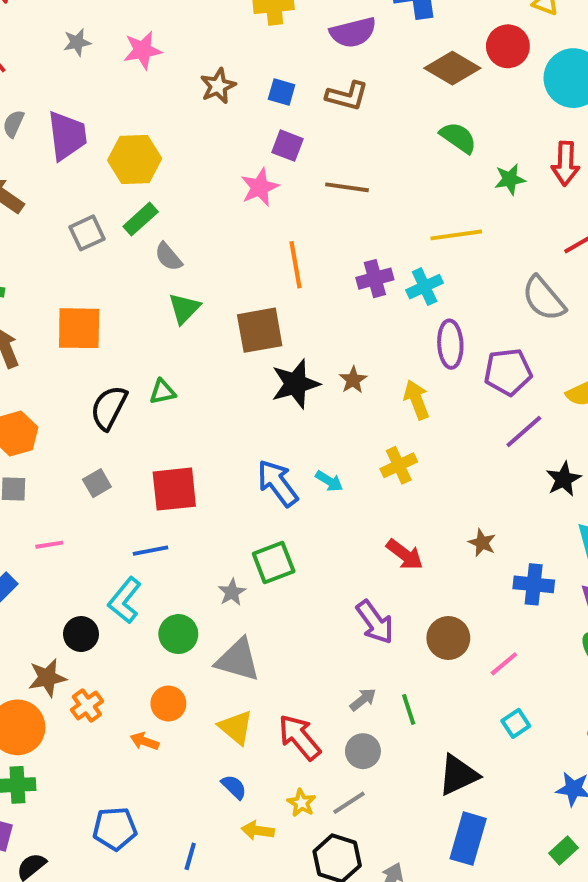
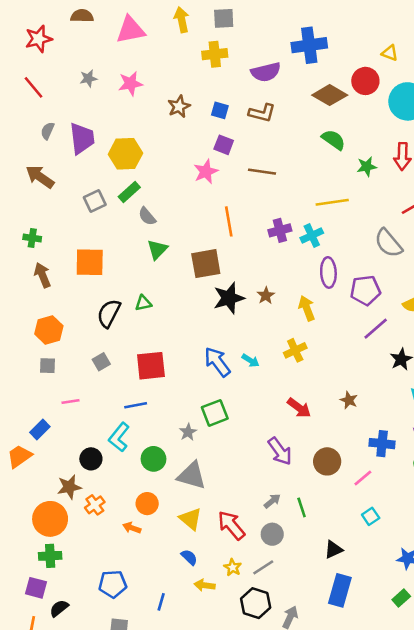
blue cross: (534, 584) -> (382, 444), moved
black triangle: (458, 775) -> (334, 550), size x0.7

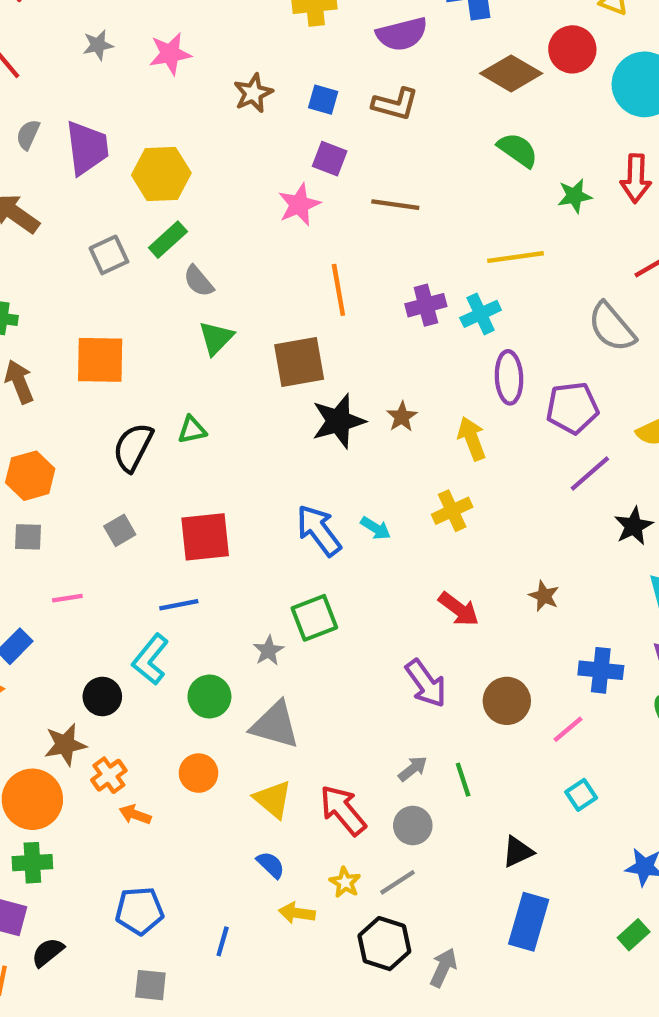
orange arrow: (132, 528) -> (135, 815), moved

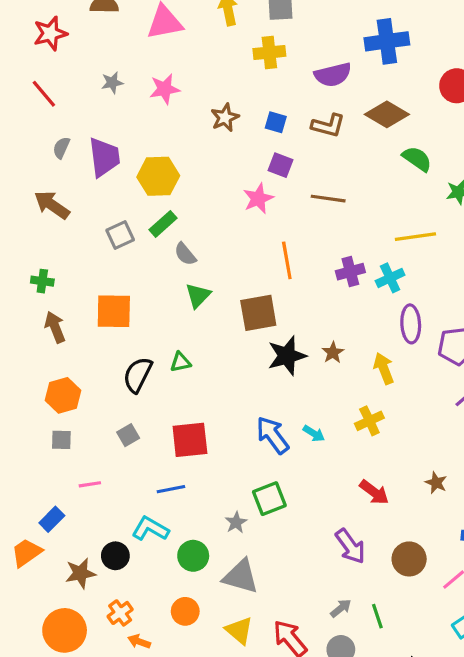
brown diamond: (511, 73) -> (387, 114), moved
cyan L-shape: (150, 659) -> (150, 529), turned 81
brown star: (65, 745) -> (80, 573), moved

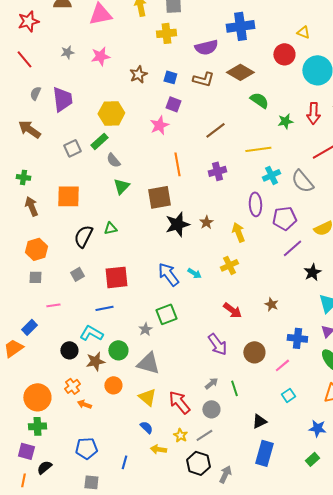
yellow hexagon: (158, 176) -> (111, 113), moved
brown line: (328, 199) -> (215, 130), moved, turned -45
cyan cross: (390, 278) -> (271, 175), moved
brown star: (80, 573) -> (95, 361), moved

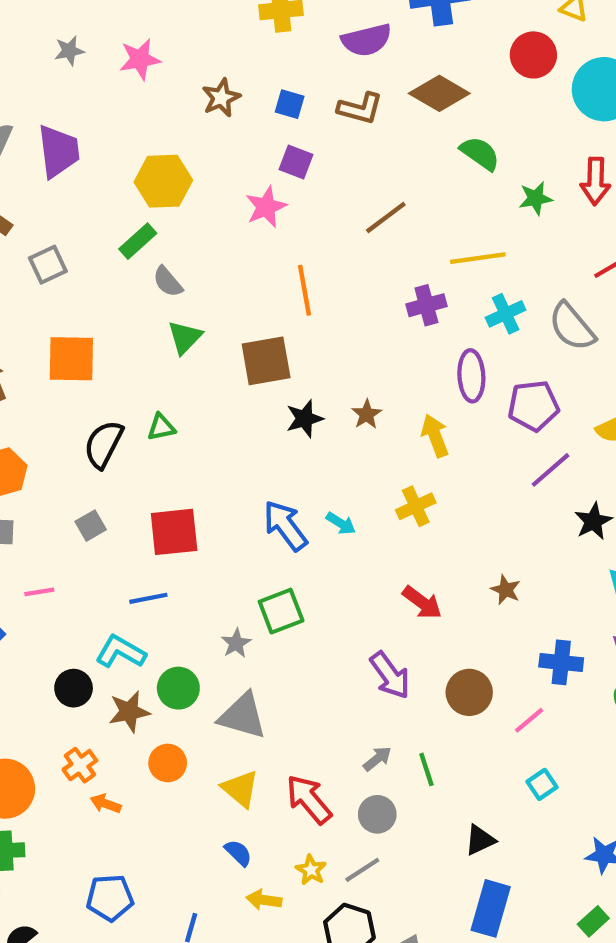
gray square: (72, 148) -> (48, 265), moved
purple cross: (217, 171) -> (426, 305), moved
black star: (177, 224) -> (305, 419), size x0.7

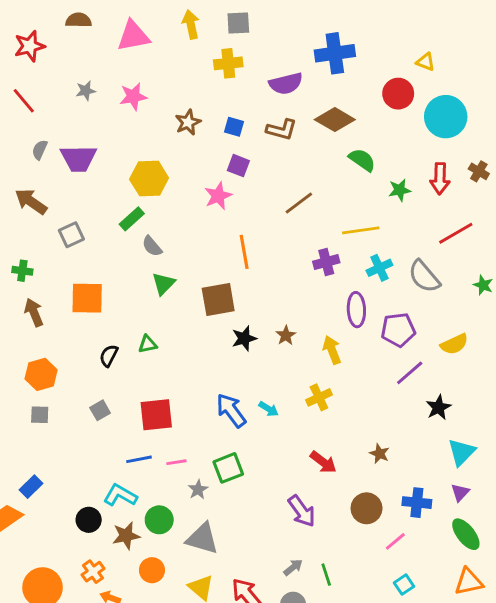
purple trapezoid: (59, 151) -> (79, 158), turned 96
black semicircle: (103, 444) -> (109, 356), size x0.7
pink line: (39, 592) -> (176, 462), moved
brown circle: (469, 692) -> (367, 508), moved

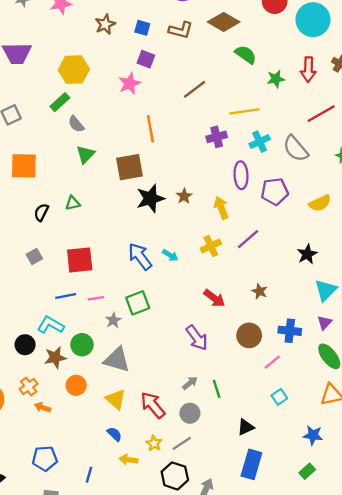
black star: (244, 338) -> (150, 198), size x1.4
purple line: (410, 373) -> (248, 239), moved

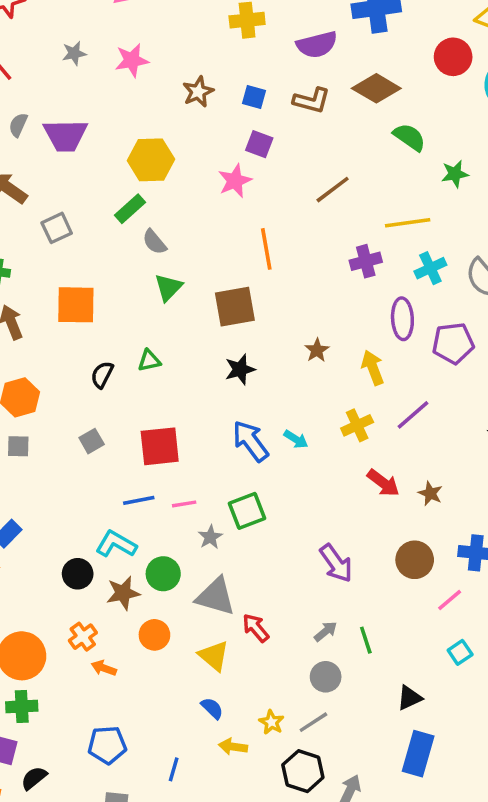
black star: (150, 198) -> (240, 369), moved, size x0.7
red arrow: (214, 298) -> (383, 483), moved
red arrow: (153, 405) -> (256, 628), moved, size x0.7

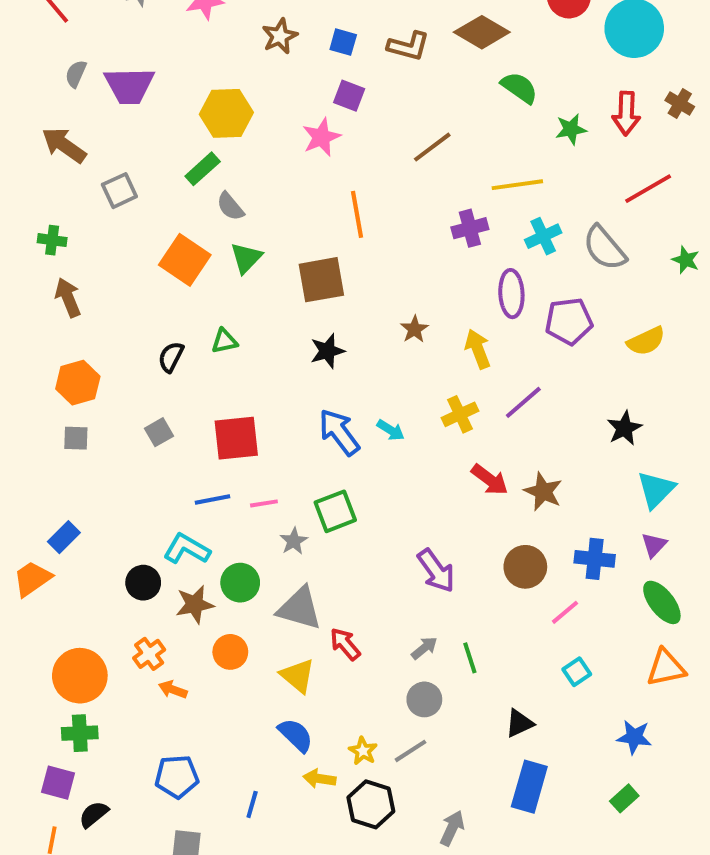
orange square: (76, 305) -> (185, 260), moved, turned 33
brown star: (430, 493) -> (543, 492), size x1.4
blue semicircle: (212, 708) -> (296, 735), size x1.4
black hexagon: (303, 771) -> (371, 804), moved

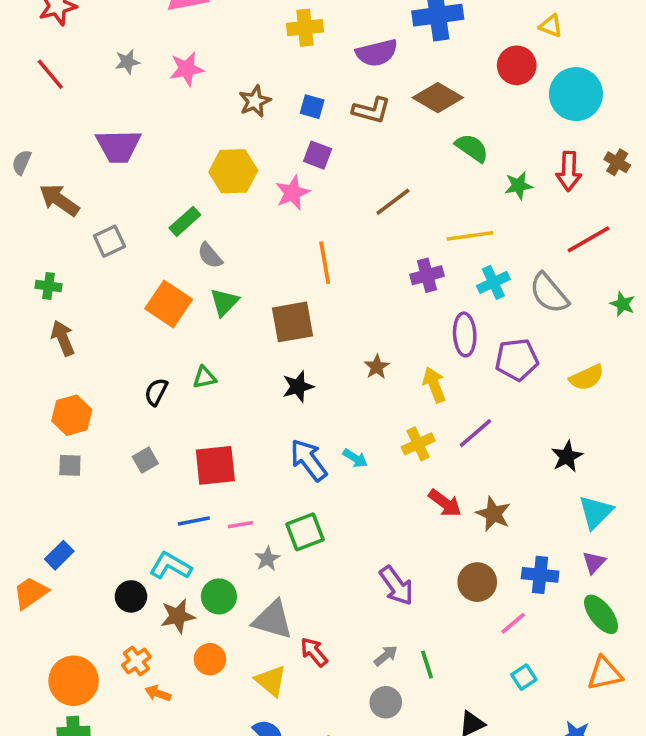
gray semicircle: (76, 74) -> (22, 162), moved
yellow hexagon: (226, 113) -> (233, 171), moved

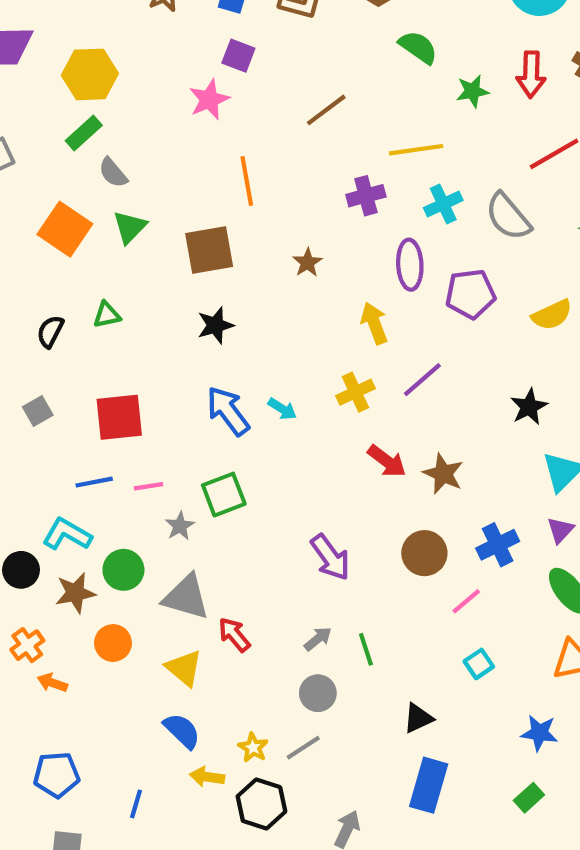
yellow hexagon: (233, 171) -> (90, 74), moved
brown star: (377, 367) -> (307, 263), moved
blue cross: (540, 575) -> (498, 545), turned -32

